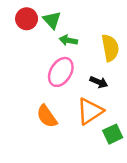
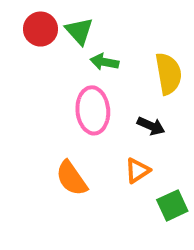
pink ellipse: (61, 72) -> (93, 110), turned -36
orange triangle: (90, 111) -> (137, 171), size x0.6

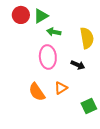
green triangle: (79, 31) -> (41, 16), turned 42
orange triangle: (137, 171) -> (61, 88), moved

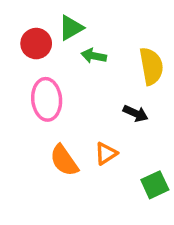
red circle: (21, 15) -> (36, 44), moved
pink ellipse: (48, 57) -> (47, 99), moved

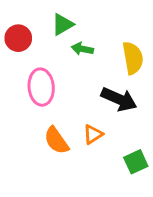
red circle: (36, 44) -> (18, 38), moved
black arrow: (136, 113) -> (119, 99), size x1.6

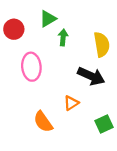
green arrow: (82, 49) -> (63, 37), turned 84
orange semicircle: (56, 140) -> (43, 122), moved

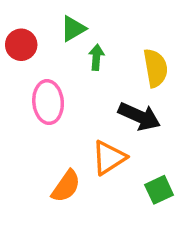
orange triangle: (71, 103) -> (109, 158), size x1.5
orange semicircle: (43, 122) -> (66, 186), turned -110

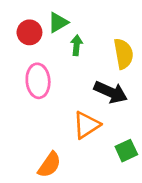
red circle: (21, 45) -> (29, 32), moved
orange semicircle: (66, 186) -> (49, 165), moved

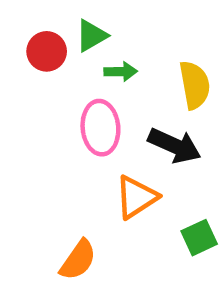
green arrow: (76, 45) -> (121, 72), turned 84
pink ellipse: (38, 81) -> (100, 128), moved

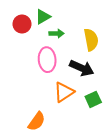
green square: (199, 238) -> (93, 99), moved

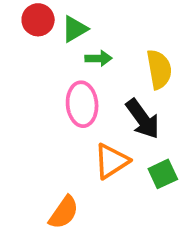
red circle: (22, 24) -> (38, 20), moved
black arrow: (82, 68) -> (143, 119), turned 30

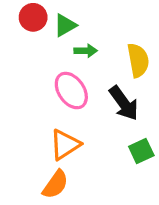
pink ellipse: (82, 104) -> (71, 91), turned -30
orange triangle: (111, 161) -> (65, 145), moved

